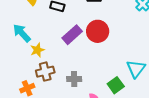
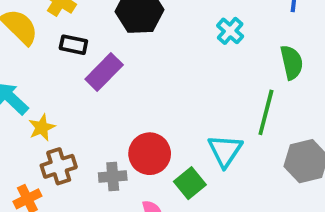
red circle: (98, 31) -> (150, 154), moved
purple rectangle: (72, 35) -> (104, 72), moved

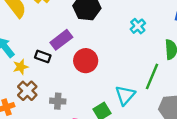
black rectangle: (73, 45) -> (43, 56), moved
red circle: (150, 154) -> (86, 61), moved
brown cross: (59, 166) -> (27, 91), turned -36

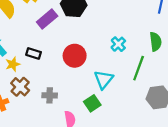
cyan cross: (138, 26) -> (118, 44), moved
purple rectangle: (61, 40) -> (47, 19), moved
cyan triangle: (125, 95) -> (104, 80), moved

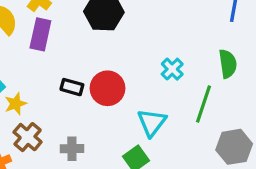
purple rectangle: (47, 19) -> (40, 34), moved, turned -36
black rectangle: (34, 53) -> (72, 87), moved

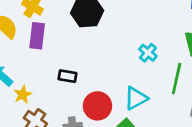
red circle: (107, 88) -> (97, 106), moved
cyan triangle: (152, 123) -> (136, 98), turned 30

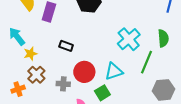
cyan cross: (148, 53) -> (129, 39), size x1.6

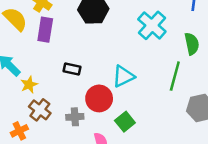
cyan cross: (129, 39) -> (152, 25), moved
cyan triangle: (114, 71) -> (123, 76), moved

